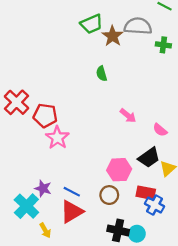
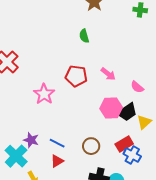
red pentagon: (45, 116) -> (76, 76), moved
pink hexagon: (119, 170) -> (111, 108), moved
red rectangle: (146, 193) -> (124, 144), turned -42
red triangle: (72, 212) -> (57, 161), size x0.6

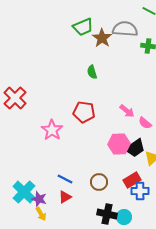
pink arrow: (108, 74) -> (127, 111), moved
purple star: (31, 140) -> (39, 199), moved
blue cross: (132, 155) -> (140, 191), turned -30

